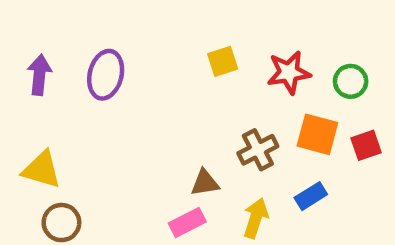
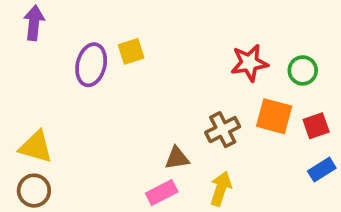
yellow square: (223, 61) -> (131, 51), moved
purple arrow: (39, 75) -> (34, 23), moved
blue rectangle: (311, 196) -> (322, 170), moved
brown circle: (61, 223) -> (34, 191), moved

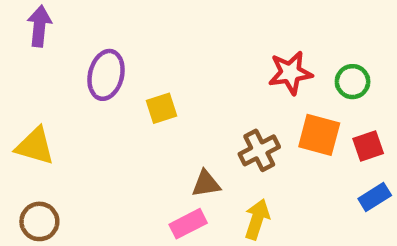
yellow square: (131, 51) -> (162, 108), moved
yellow triangle: (36, 147) -> (35, 146), moved

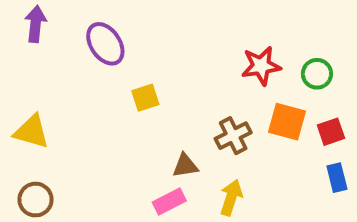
purple ellipse: (106, 75) -> (105, 44), moved, turned -48
blue rectangle: (375, 197) -> (337, 178), turned -72

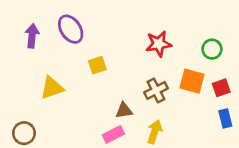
purple arrow: (35, 24) -> (32, 36), moved
red star: (261, 66) -> (159, 44), moved
yellow triangle: (31, 132) -> (52, 88), moved, turned -35

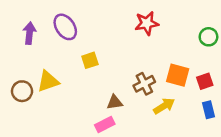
red star: (159, 44) -> (147, 23), moved
green circle: (212, 49) -> (209, 37), moved
yellow arrow: (155, 132) -> (164, 106), moved, turned 40
brown circle: (24, 133) -> (22, 91), moved

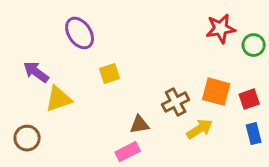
red star: (147, 23) -> (221, 29), moved
purple arrow: (29, 33) -> (36, 72), moved, turned -60
brown circle: (22, 91) -> (27, 138), moved

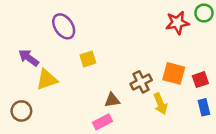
green circle: (254, 45) -> (204, 13), moved
yellow arrow: (200, 129) -> (160, 104), turned 100

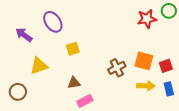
purple arrow: (29, 58) -> (24, 35), moved
brown triangle: (112, 100) -> (74, 83), moved
yellow arrow: (160, 104) -> (146, 86), moved, turned -66

